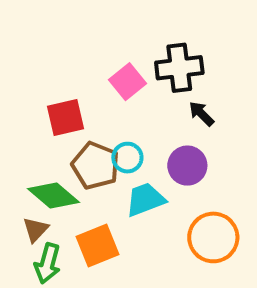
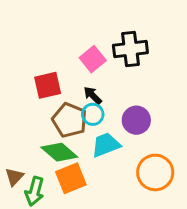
black arrow: (201, 114) -> (93, 95), moved
green diamond: (54, 196) -> (59, 152), moved
brown triangle: (36, 229) -> (14, 177), moved

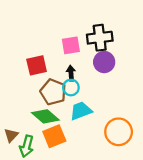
pink square: (93, 59) -> (71, 45), turned 30
black arrow: (93, 95) -> (71, 73), turned 40
purple circle: (136, 120) -> (104, 62), moved

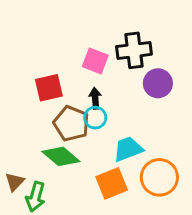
pink square: (71, 45) -> (95, 61), turned 30
purple circle: (104, 62) -> (158, 83), moved
cyan trapezoid: (81, 111) -> (128, 149), moved
orange square: (54, 136) -> (112, 183), moved

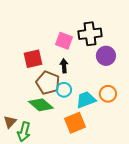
cyan circle: (95, 118) -> (64, 90), moved
orange circle: (159, 177) -> (108, 94), moved, size x0.7

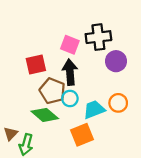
black arrow: (64, 66) -> (70, 72), size x1.6

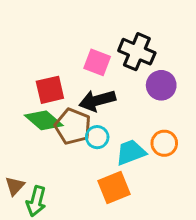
black cross: (98, 37) -> (137, 52), turned 30
black arrow: (70, 72) -> (97, 101), turned -100
green diamond: (45, 115) -> (44, 120), moved

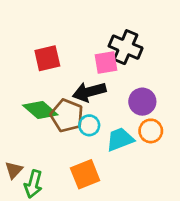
pink square: (97, 62) -> (106, 62), moved, turned -30
purple circle: (161, 85) -> (142, 102), moved
red square: (50, 90) -> (47, 58), moved
orange square: (114, 187) -> (85, 174), moved

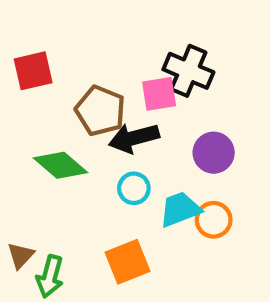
red square: (47, 58) -> (33, 71), moved
brown pentagon: (67, 116) -> (100, 111), moved
orange circle: (151, 131) -> (214, 220), moved

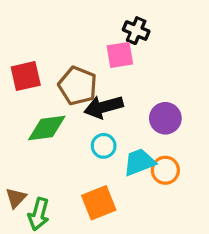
red square: (33, 71) -> (26, 76), moved
black cross: (188, 71) -> (136, 31), moved, size x0.7
pink square: (159, 94) -> (120, 55), moved
green diamond: (60, 165) -> (47, 128), turned -48

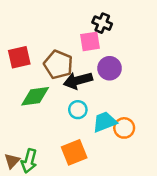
purple circle: (165, 118) -> (110, 68), moved
brown triangle: (16, 198) -> (12, 161), moved

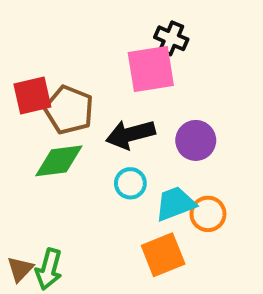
pink square: (90, 41) -> (151, 69), size x1.4
brown pentagon: (58, 65) -> (69, 110), moved
purple circle: (110, 68) -> (196, 140), moved
orange square: (74, 152) -> (163, 255), moved

